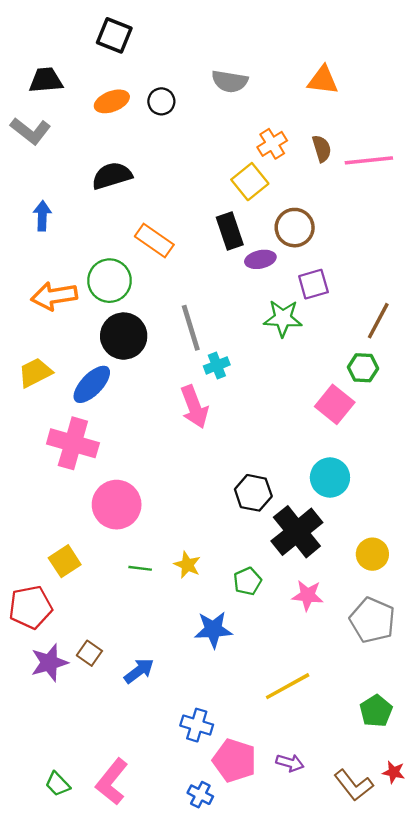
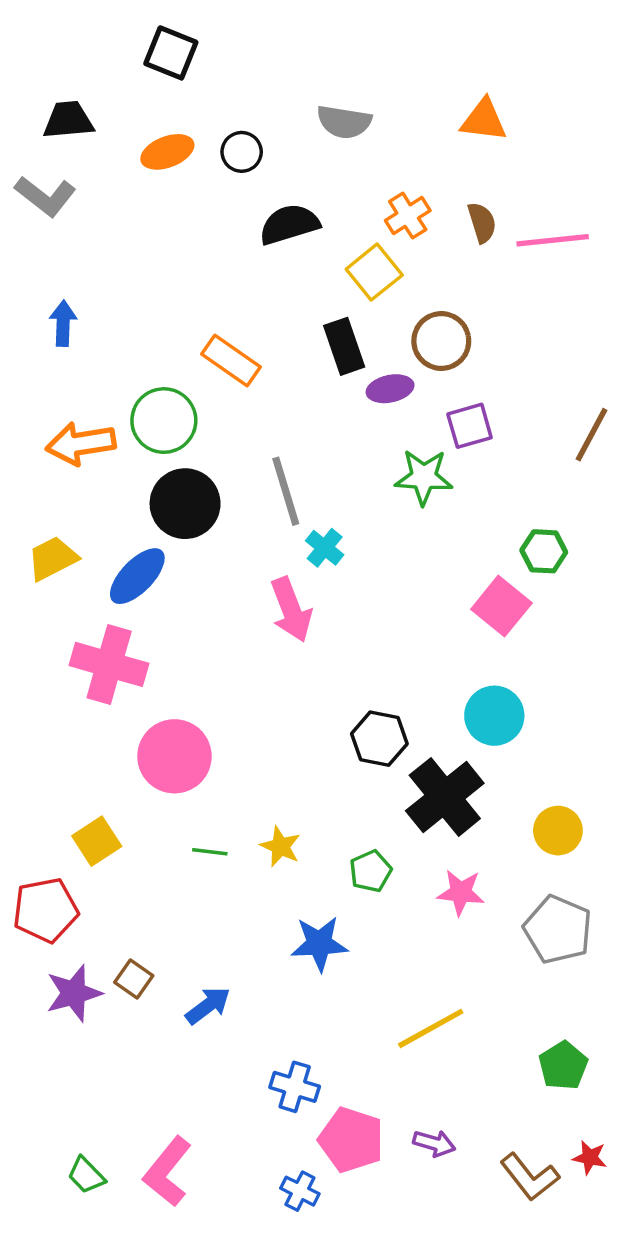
black semicircle: (112, 176) -> (289, 224), moved
brown line: (378, 321) -> (592, 435), moved
cyan cross: (217, 365) -> (325, 548), turned -30

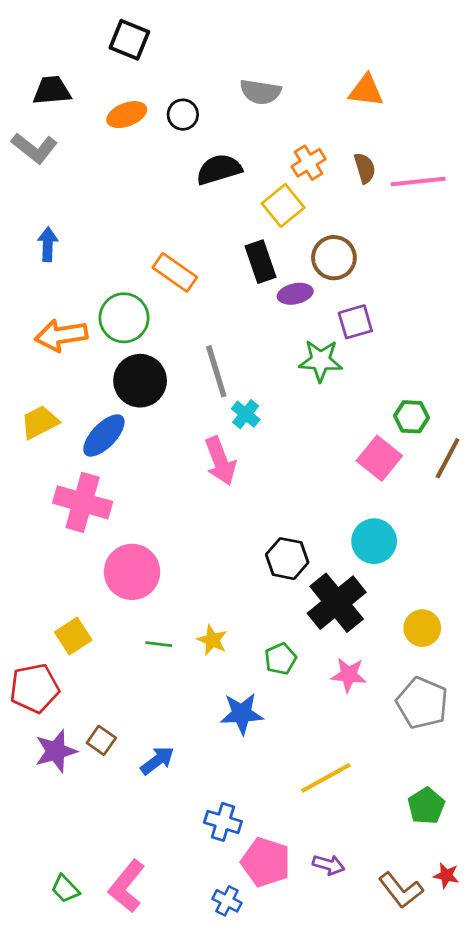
brown line: (592, 435) -> (448, 458), moved

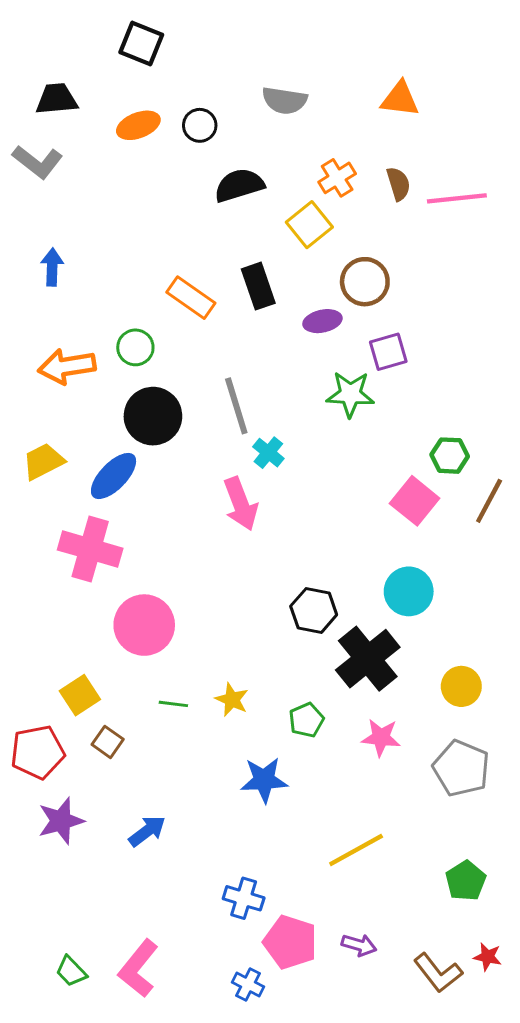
black rectangle: (260, 262) -> (258, 286), moved
green circle: (124, 318) -> (135, 347), size x0.7
brown square: (101, 740) -> (108, 742), moved
blue arrow: (157, 760) -> (147, 831), moved

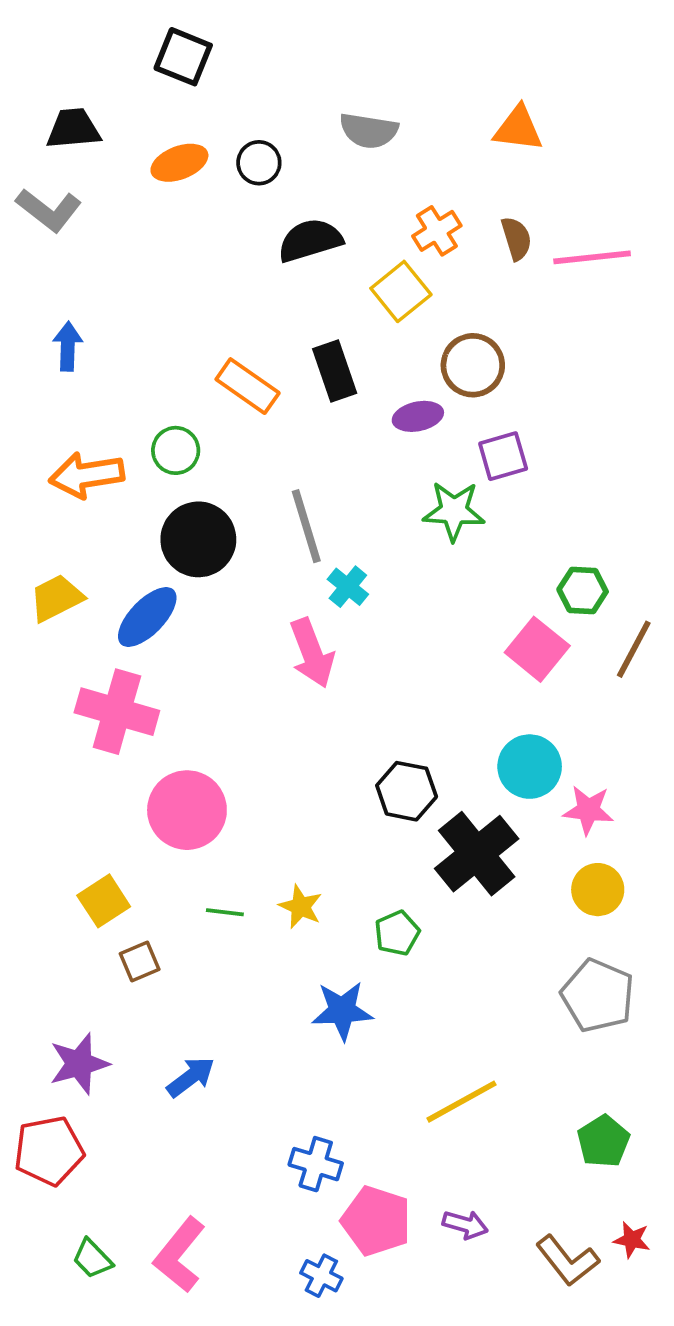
pink star: (381, 738) -> (588, 810), moved
brown square: (108, 742) -> (140, 961), turned 32
red pentagon: (38, 752) -> (49, 1151), moved

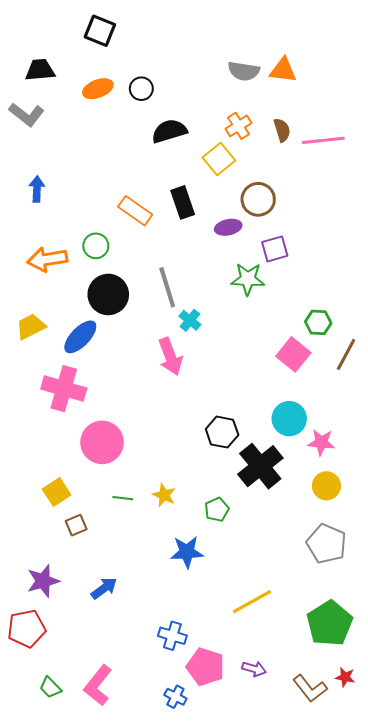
gray semicircle: (369, 131) -> (244, 71), moved
green pentagon: (603, 1141) -> (330, 623), size x1.6

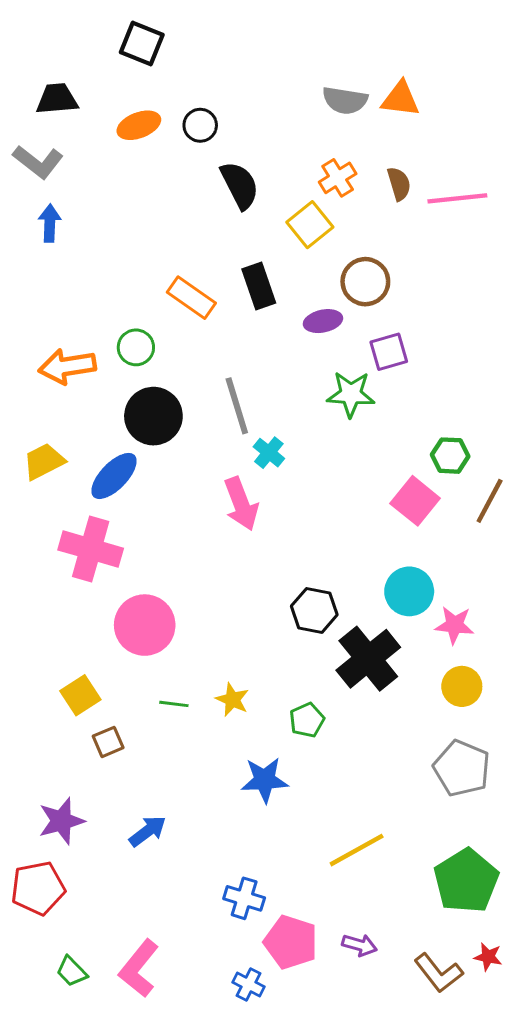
black semicircle: (169, 131) -> (240, 185), turned 80
blue arrow: (37, 189) -> (50, 223), moved

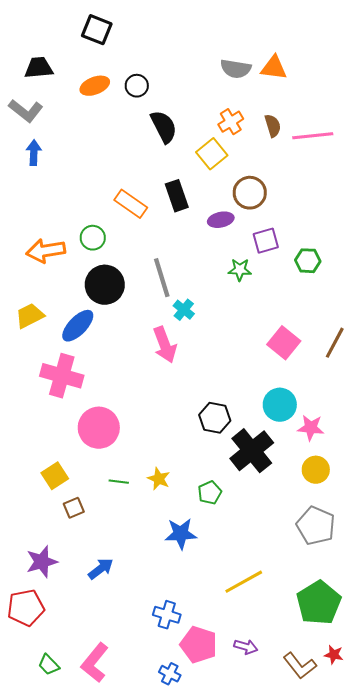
green star: (351, 394) -> (240, 270), size x0.7
green hexagon: (450, 456) -> (308, 261), moved

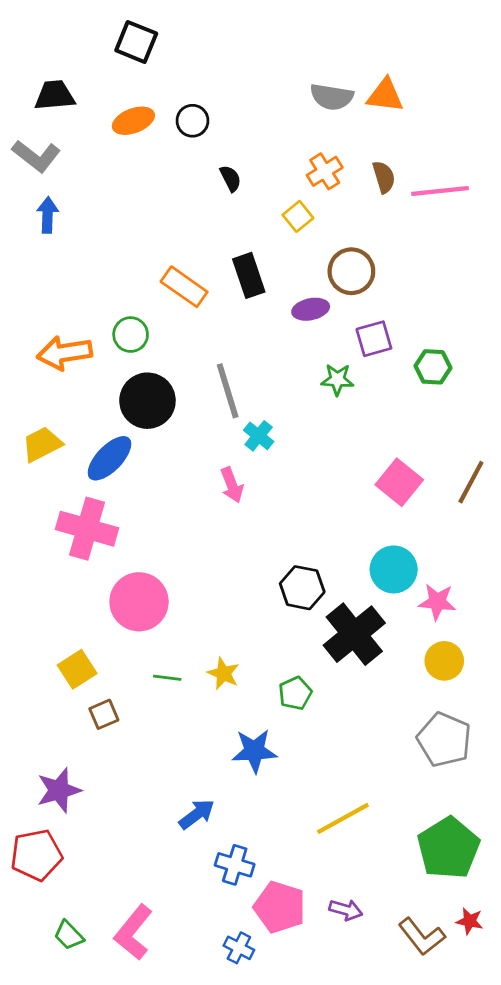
black semicircle: (164, 127) -> (230, 178), size x0.6
yellow square: (212, 154) -> (298, 216), size x0.7
pink arrow: (165, 345) -> (232, 485), size x0.7
blue arrow: (101, 569) -> (197, 814), moved

